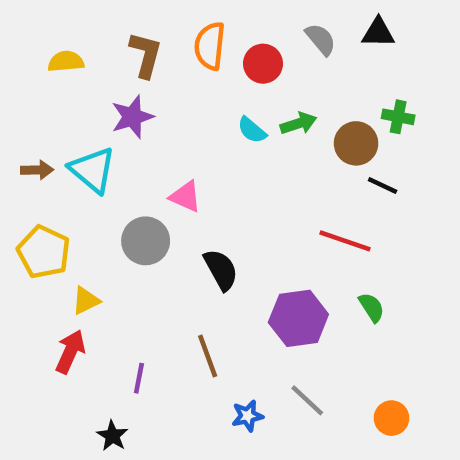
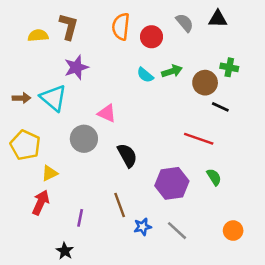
brown L-shape: (146, 55) -> (69, 27), moved
blue star: (247, 416) -> (143, 227), moved
orange circle: (391, 418) -> (233, 231), moved

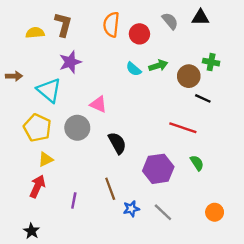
brown arrow: (21, 98) -> (14, 76), moved
yellow pentagon: (25, 145) -> (37, 128), moved
black star: (65, 251) -> (32, 231), moved

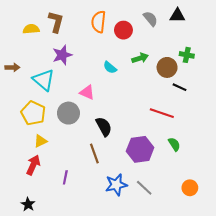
cyan semicircle: (134, 69) -> (110, 67), moved
brown line: (110, 189) -> (94, 154), moved
blue star: (131, 209) -> (116, 185), size x1.5

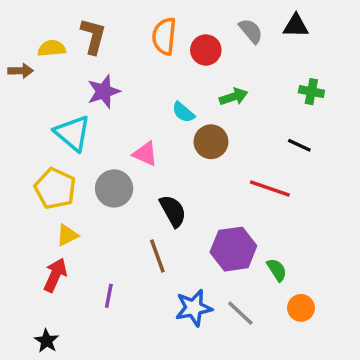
brown arrow: (12, 67) -> (21, 71), moved
brown circle: (167, 67) -> (211, 142), moved
green semicircle: (174, 144) -> (277, 270), moved
orange circle: (190, 188) -> (301, 308), moved

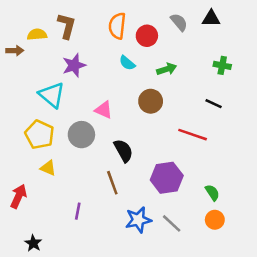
cyan semicircle: (183, 112) -> (127, 63), moved
yellow triangle: (67, 235) -> (48, 168), turned 49
green semicircle: (277, 270) -> (212, 193), moved
red arrow: (55, 275) -> (18, 196), moved

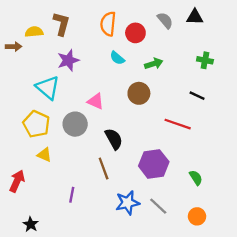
orange circle: (215, 220) -> (197, 216), moved

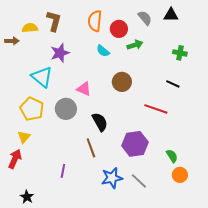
green arrow: (154, 64) -> (135, 45), moved
yellow triangle: (44, 155) -> (24, 137), moved, turned 48
orange circle: (197, 216) -> (180, 175), moved

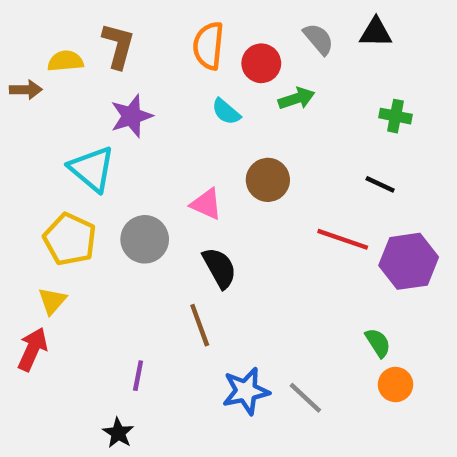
pink triangle: (84, 89) -> (206, 204), moved
purple hexagon: (135, 144) -> (409, 261), moved
black star: (27, 197) -> (118, 433), moved

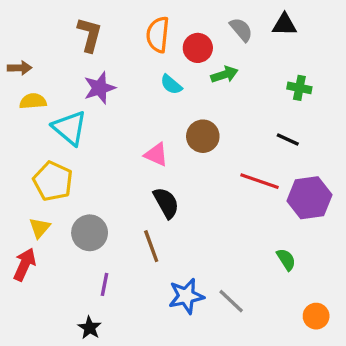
yellow semicircle: (65, 61) -> (33, 101), moved
gray circle: (145, 239) -> (90, 233), moved
orange circle: (395, 384) -> (316, 316), moved

